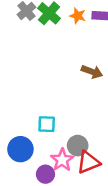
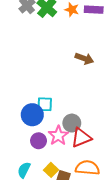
blue circle: (20, 149) -> (32, 115), moved
purple circle: (45, 174) -> (39, 141), moved

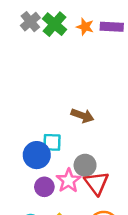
brown arrow: (84, 59) -> (83, 116), moved
red triangle: (81, 138) -> (96, 183), turned -45

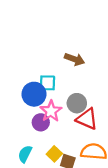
pink star: (69, 180) -> (51, 111), moved
red triangle: (96, 183) -> (87, 119), turned -30

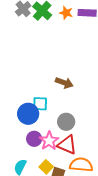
pink star: (51, 111) -> (49, 141), moved
red triangle: (87, 119) -> (67, 145), moved

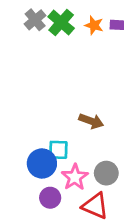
gray circle: (66, 122) -> (106, 173), moved
pink star: (49, 141) -> (75, 177), moved

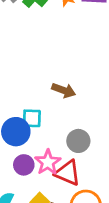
pink star: (75, 177) -> (48, 162), moved

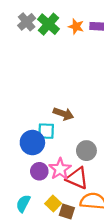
brown arrow: (64, 90) -> (63, 114), moved

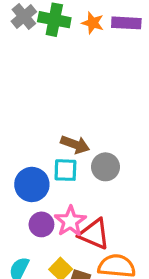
green cross: (48, 24) -> (54, 20), turned -30
cyan square: (46, 131) -> (65, 170), moved
gray circle: (86, 151) -> (105, 167), moved

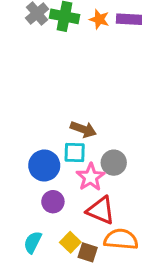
gray circle: (105, 167) -> (114, 163), moved
pink star: (70, 221) -> (91, 177), moved

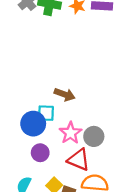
cyan square: (75, 152) -> (46, 113), moved
gray circle: (114, 163) -> (94, 136), moved

